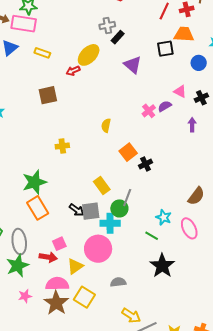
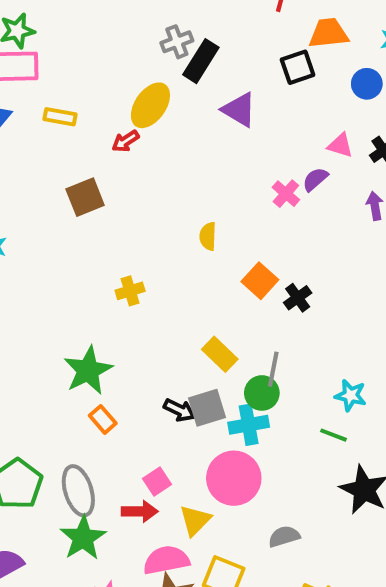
black rectangle: (118, 37) -> (201, 61), size x1.5
orange rectangle: (38, 208) -> (103, 419), size x0.6

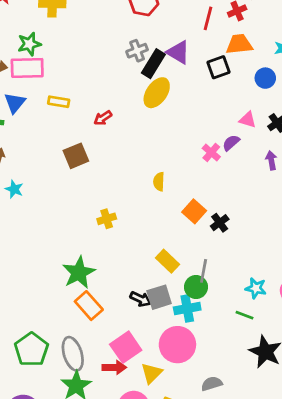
yellow ellipse: (150, 105) -> (157, 93), moved
purple triangle: (239, 110) -> (178, 52), moved
orange rectangle: (103, 419) -> (89, 306), size x1.5
pink square: (157, 482) -> (126, 347), size x1.6

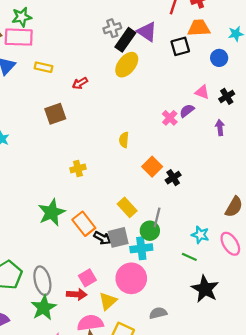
orange rectangle: (89, 306) -> (84, 224), moved
pink square: (126, 347) -> (87, 278), size x0.7

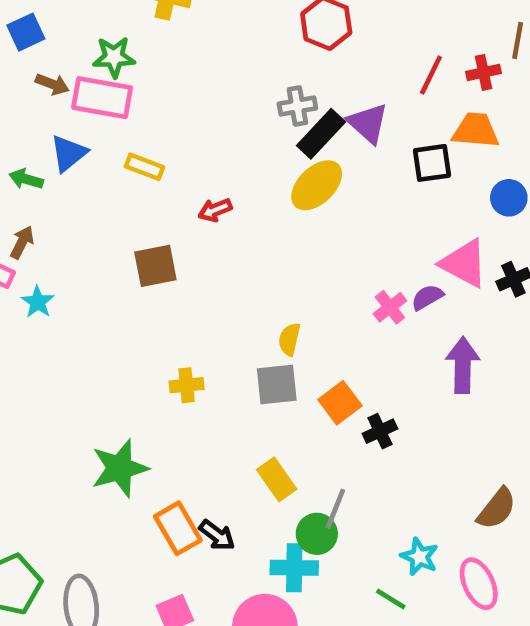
pink triangle: (202, 92) -> (464, 263), size x1.6
purple arrow: (220, 128) -> (463, 365), moved, size x1.6
orange rectangle: (84, 224) -> (178, 528), moved
gray square: (118, 237) -> (277, 384), moved

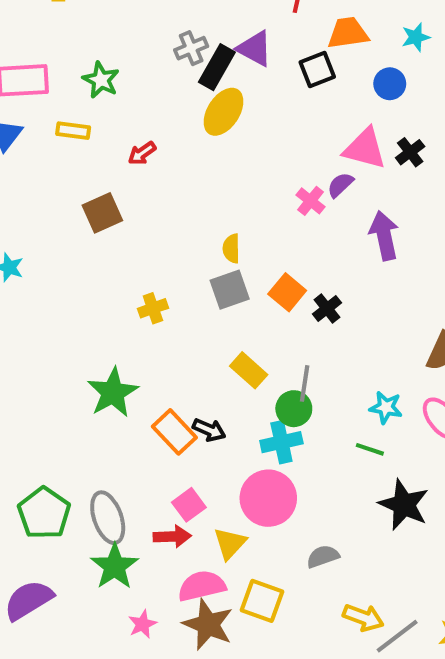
green star: (114, 57) -> (101, 80), moved, turned -30

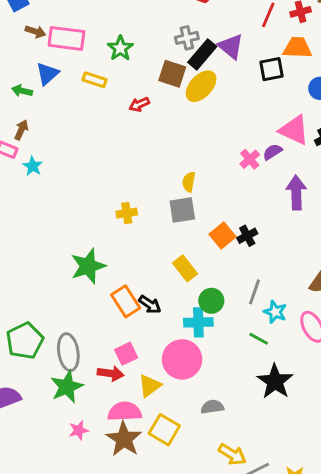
brown square: (102, 213) -> (172, 74), moved, turned 32
orange square: (287, 292) -> (223, 235), moved
gray line: (305, 383) -> (255, 292), moved

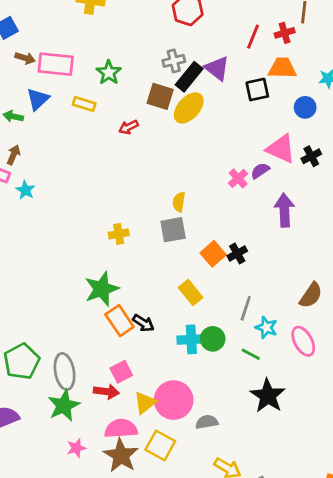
green star: (88, 266) -> (102, 289), moved
yellow rectangle: (185, 268) -> (191, 293), moved
green circle: (211, 301) -> (213, 339), moved
pink circle: (182, 359) -> (174, 400), moved

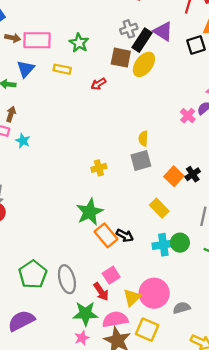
red arrow: (106, 392) -> (101, 292), turned 54
green star: (64, 406) -> (85, 314), moved, turned 30

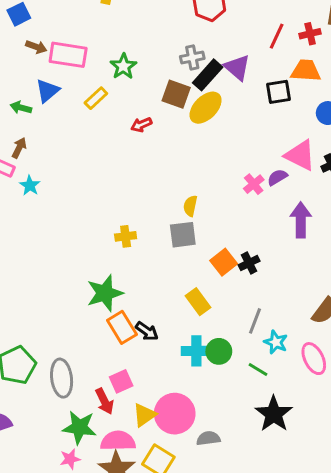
yellow rectangle: (62, 69) -> (96, 98), turned -63

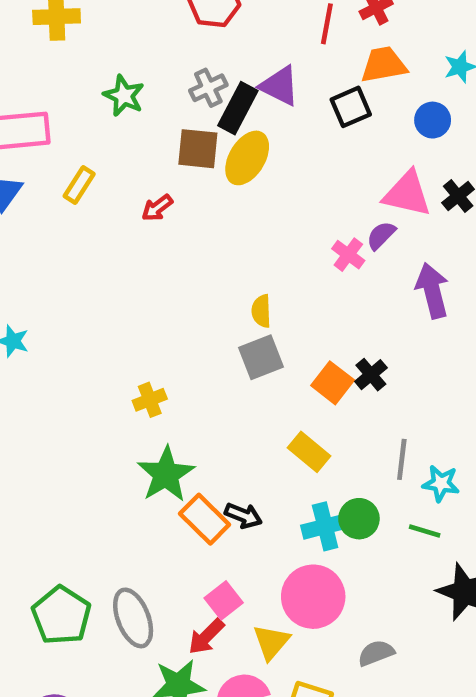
green star: (123, 66) -> (124, 96), moved
yellow cross: (126, 236) -> (150, 400), moved
red arrow: (105, 401) -> (206, 637), turned 85
pink circle: (175, 414) -> (313, 597), moved

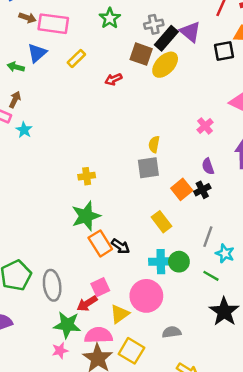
purple semicircle: (381, 235) -> (208, 166), moved, turned -77

